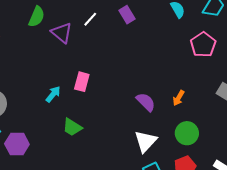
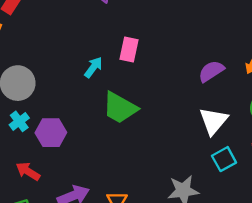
purple semicircle: (146, 102) -> (211, 71), turned -75
green trapezoid: (72, 127) -> (120, 108), size x1.4

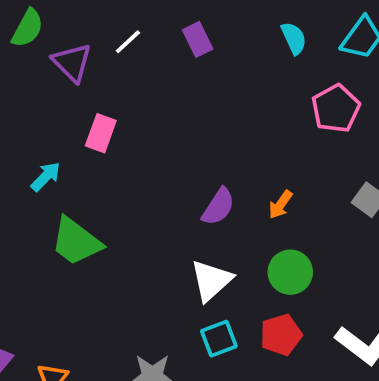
pink rectangle: (129, 49) -> (101, 133), moved
purple semicircle: (211, 71) -> (218, 207), turned 148

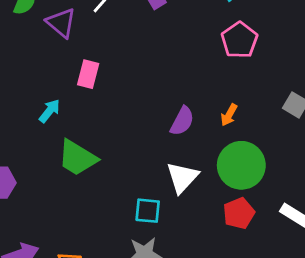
pink pentagon: (336, 108) -> (239, 40), moved
green circle: (290, 272) -> (241, 165), size x1.4
cyan square: (219, 339) -> (148, 211), moved, turned 32

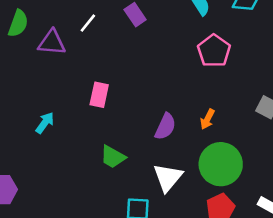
purple triangle: (61, 23) -> (52, 43), turned -32
pink rectangle: (88, 74) -> (99, 95), moved
green trapezoid: (77, 158) -> (113, 157), moved, size x0.7

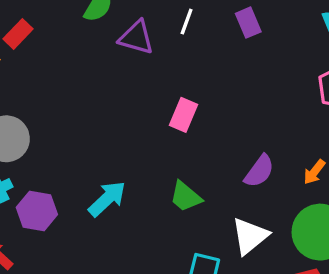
white line: (88, 23) -> (187, 22), turned -30
cyan arrow: (45, 123) -> (107, 199), moved, size x1.4

